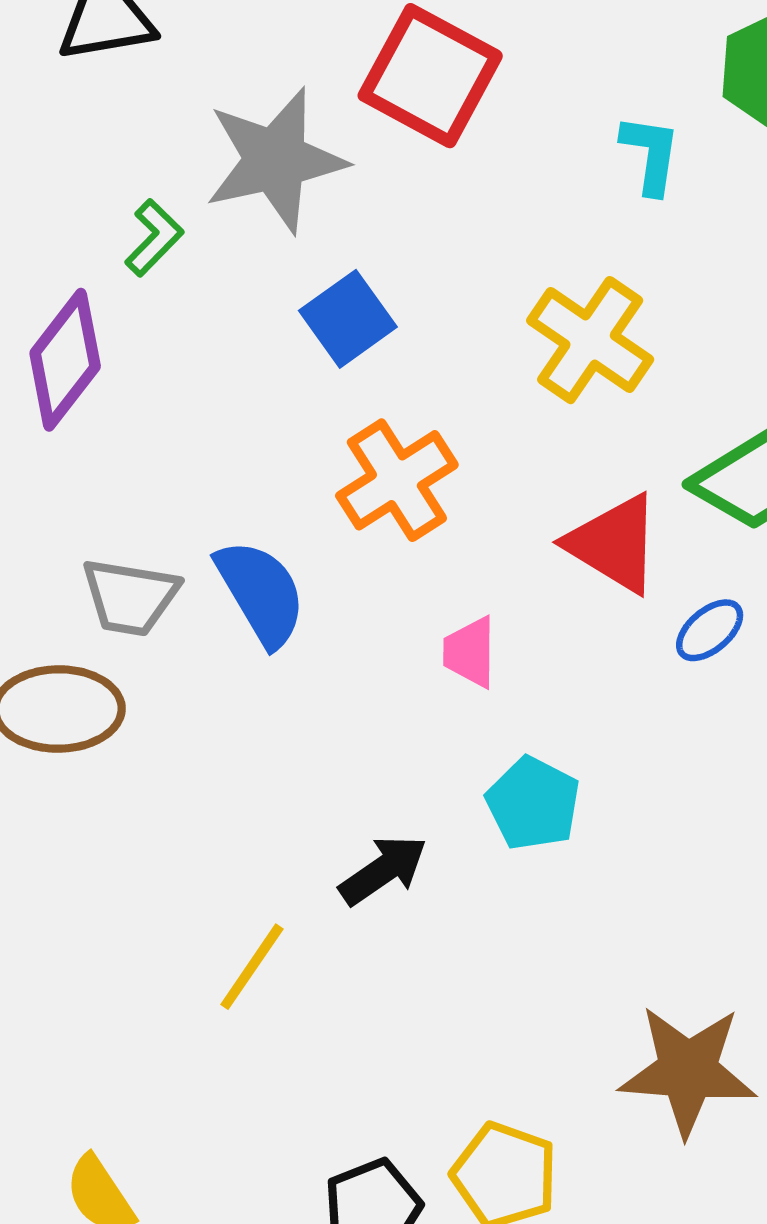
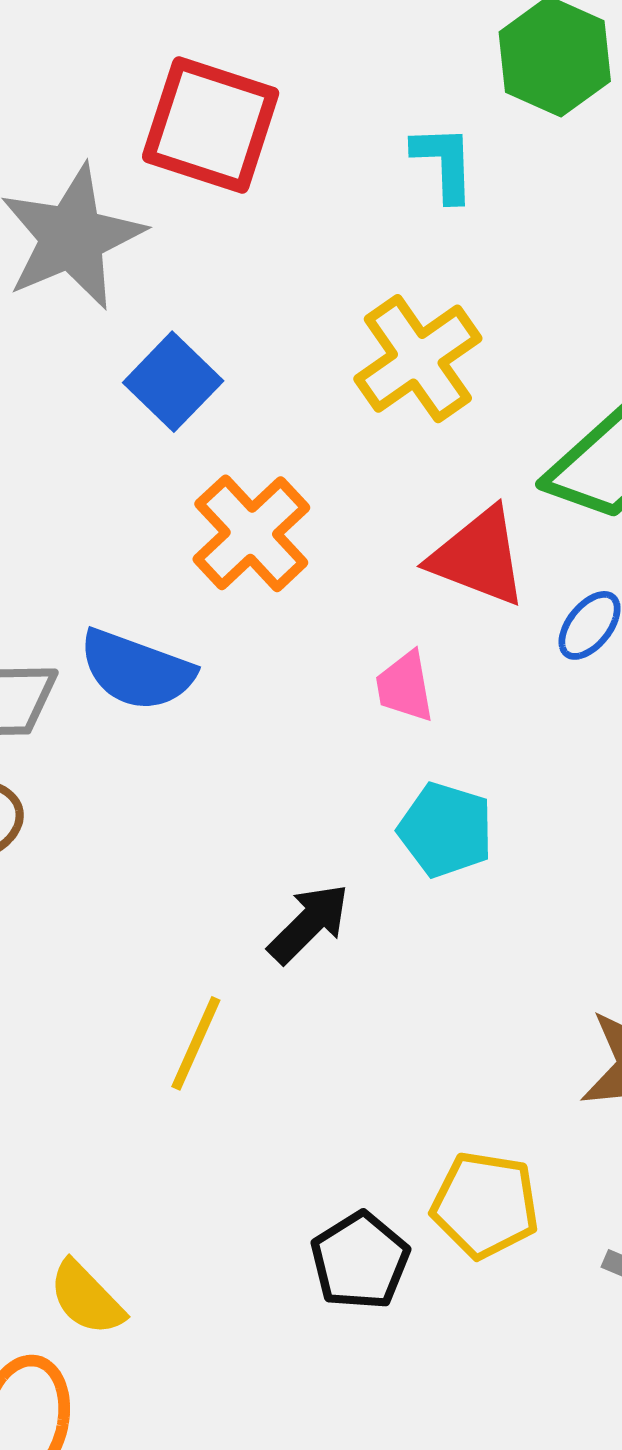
yellow cross: (590, 340) -> (418, 359), turned 31
blue semicircle: (261, 593) -> (137, 670), turned 151
pink trapezoid: (470, 652) -> (405, 687), moved

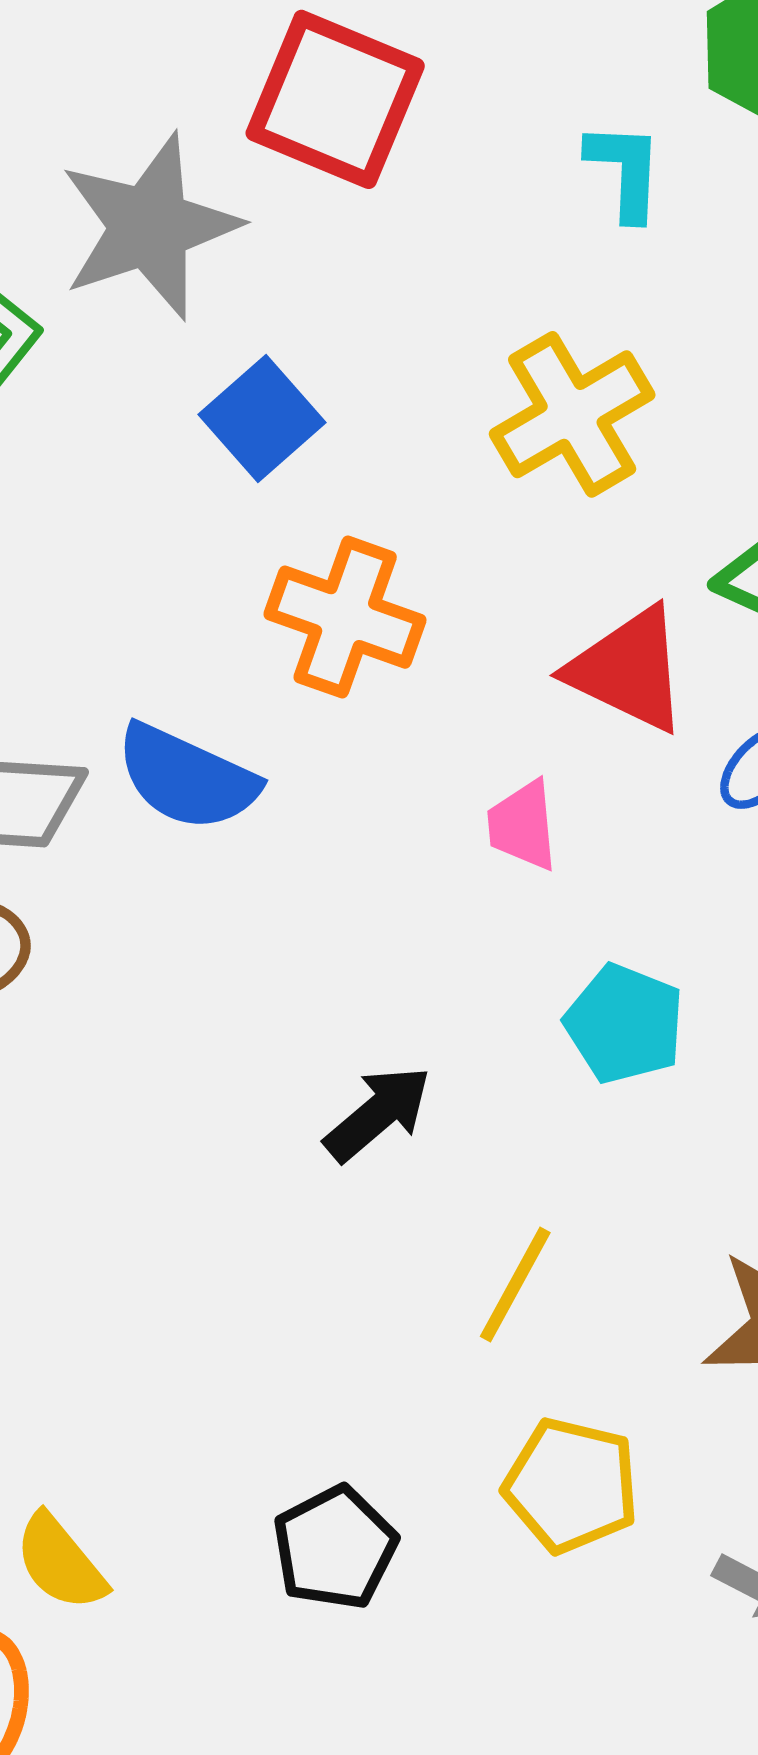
orange cross: (251, 533) -> (345, 617), turned -32
cyan pentagon: (446, 830) -> (625, 1024), moved
yellow line: (196, 1043) -> (515, 1284), moved
black pentagon: (360, 1261) -> (335, 1548), moved

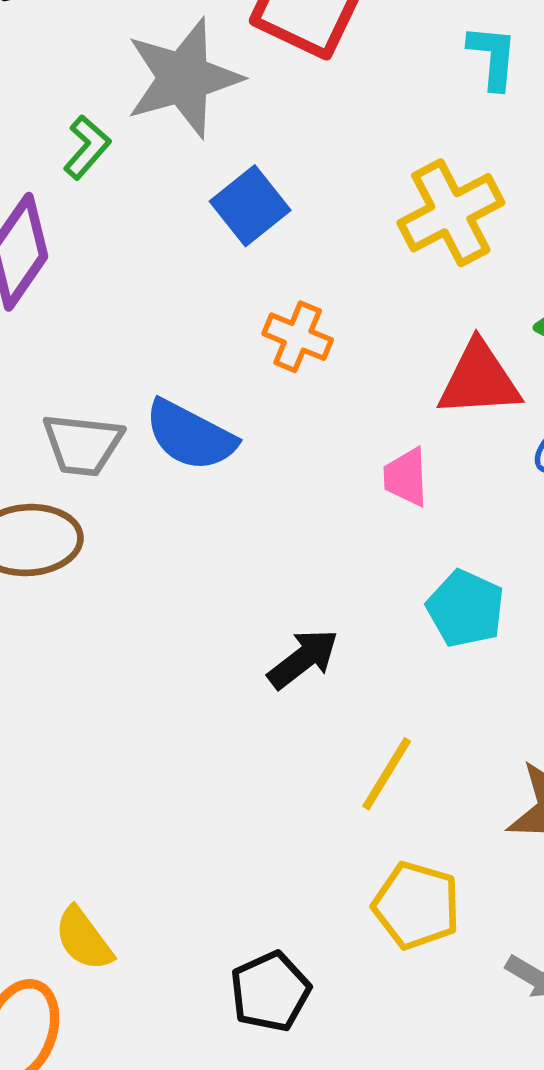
orange cross: (345, 617) -> (298, 337), size x0.7
red triangle: (628, 670) -> (479, 380), turned -32
black pentagon: (335, 1548) -> (270, 992), moved

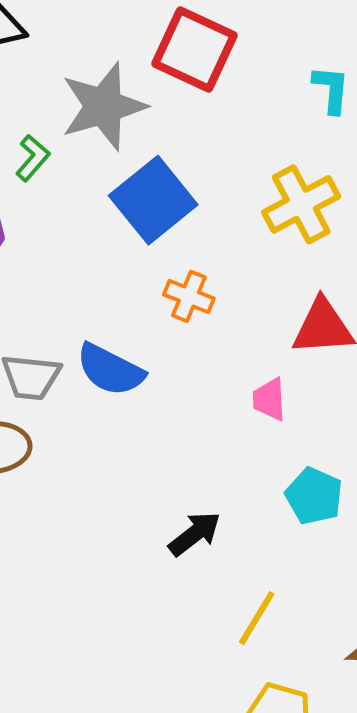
blue square: (250, 206) -> (153, 200), size x1.5

